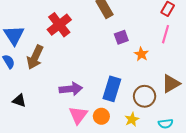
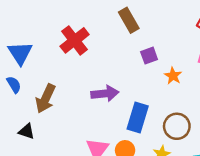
brown arrow: (35, 57) -> (45, 99), moved
purple arrow: (71, 89) -> (105, 93), moved

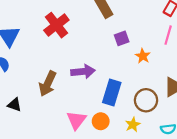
brown arrow: (45, 99) -> (48, 84), moved

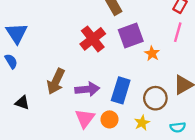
red cross: (56, 25) -> (93, 39), moved
purple square: (122, 38) -> (131, 36), size x1.6
purple arrow: (83, 72) -> (87, 89), moved

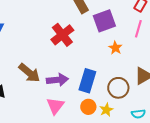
purple square: (131, 36) -> (104, 21), moved
brown arrow: (56, 81) -> (29, 73), turned -75
orange circle: (110, 119) -> (88, 107), moved

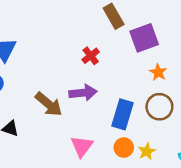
red cross: (62, 35) -> (91, 56), size x0.6
purple arrow: (57, 80) -> (83, 93), moved
brown circle: (118, 88) -> (159, 107), moved

